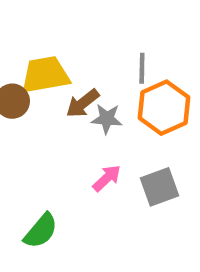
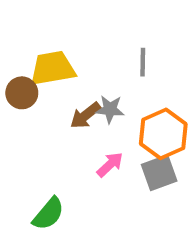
brown arrow: (83, 103) -> (85, 115), moved
orange hexagon: (164, 108) -> (163, 134), moved

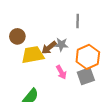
yellow trapezoid: (53, 68) -> (33, 55), moved
pink arrow: (110, 165) -> (61, 72), turned 104

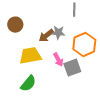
yellow trapezoid: (33, 55) -> (30, 56), moved
gray square: (86, 76) -> (72, 68), moved

